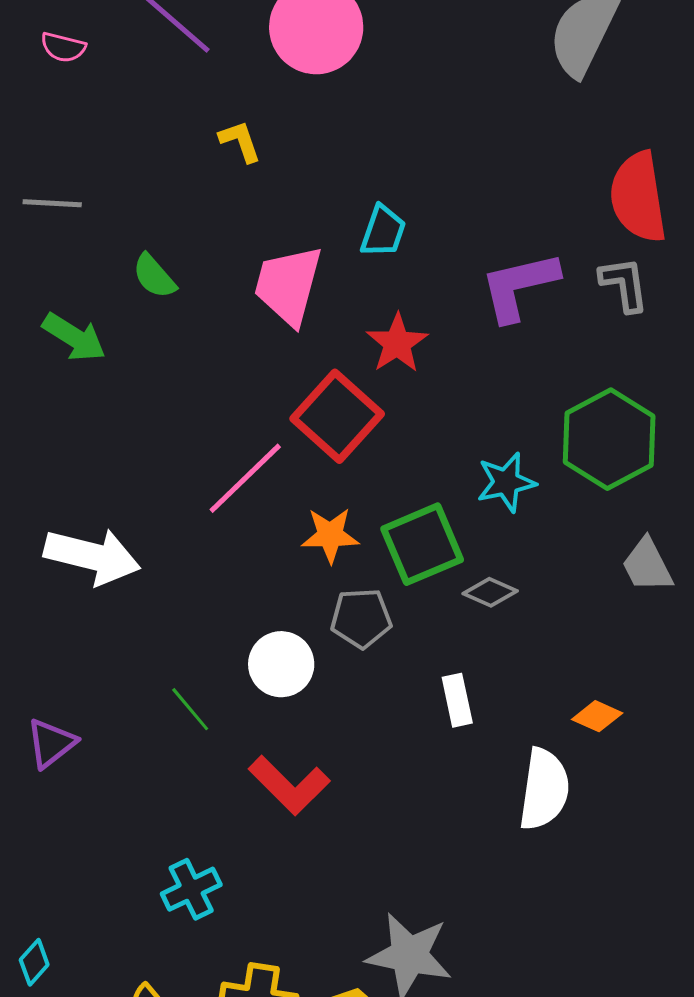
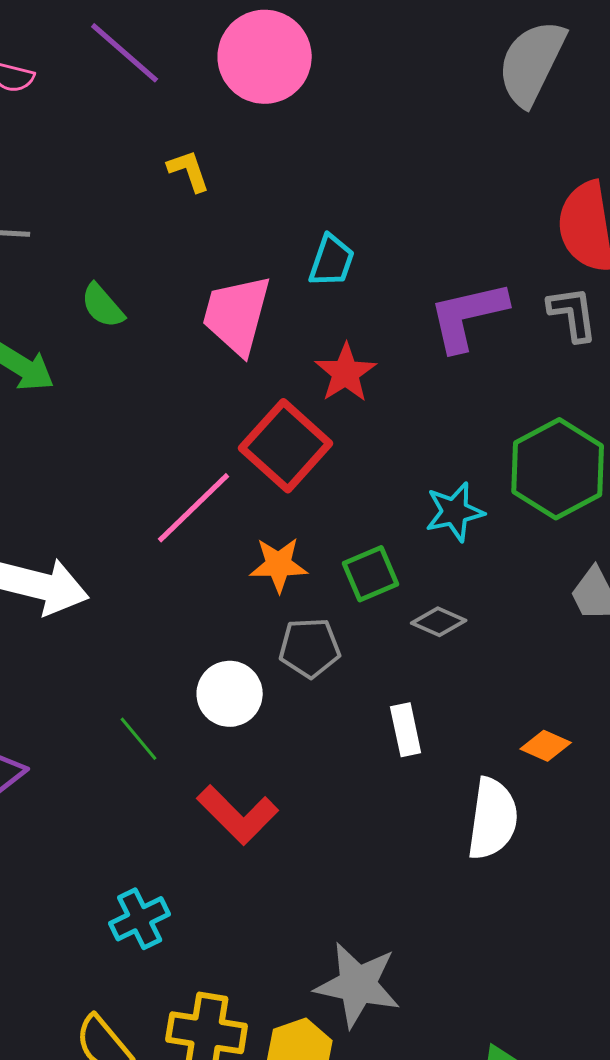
green square: (422, 544) -> (371, 574), size x0.7

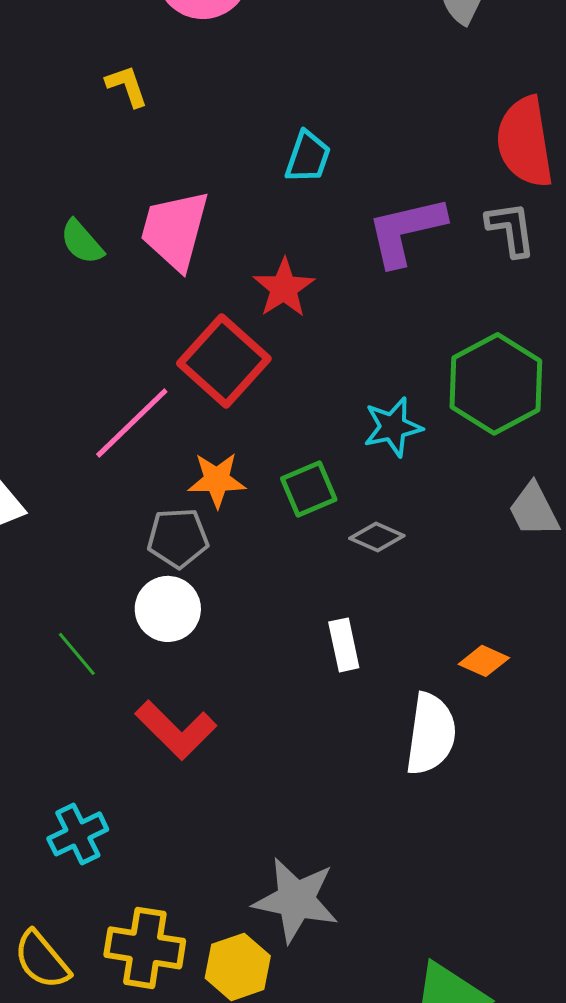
cyan trapezoid: (332, 261) -> (308, 157), moved
green semicircle: (103, 306) -> (82, 242), moved
gray pentagon: (310, 648) -> (178, 538), moved

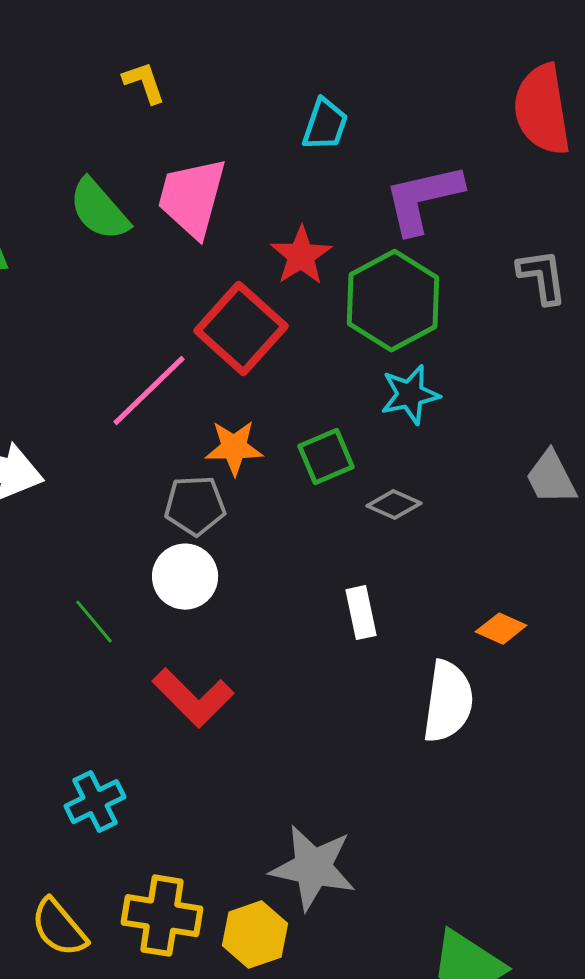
yellow L-shape: (127, 86) -> (144, 83), moved
gray L-shape: (511, 229) -> (542, 277), moved
green semicircle: (82, 242) -> (99, 210), size x1.4
green hexagon: (496, 384) -> (393, 301), moved

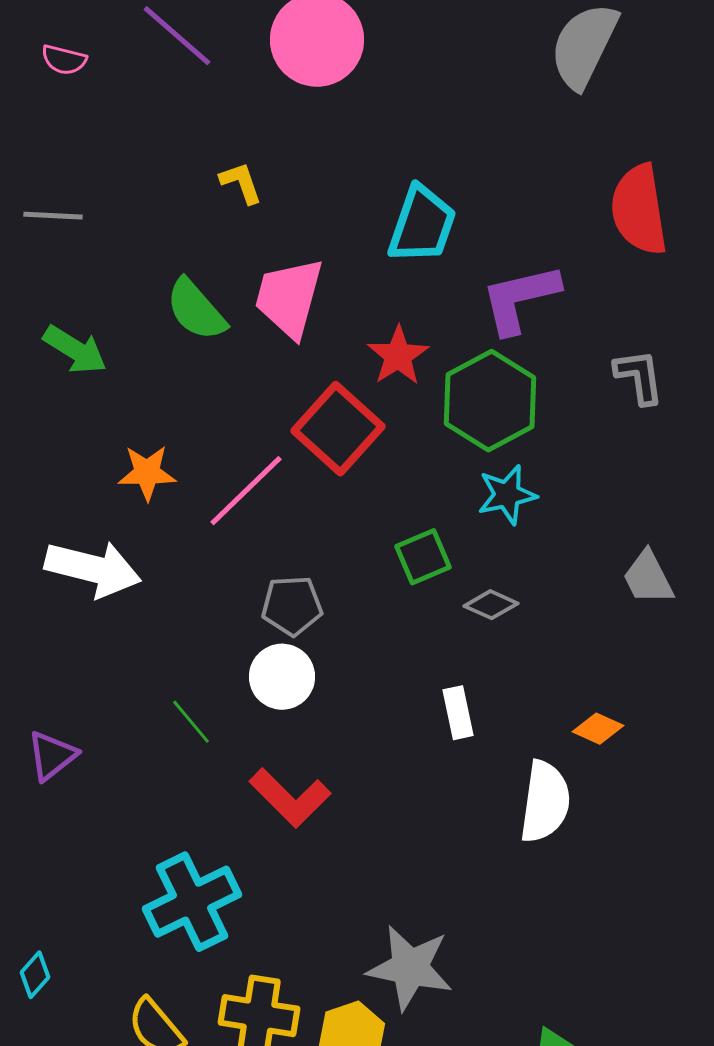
cyan trapezoid: (325, 125) -> (422, 225), size x1.5
orange star: (234, 448) -> (147, 473), moved
cyan cross: (95, 802) -> (192, 902), size x1.6

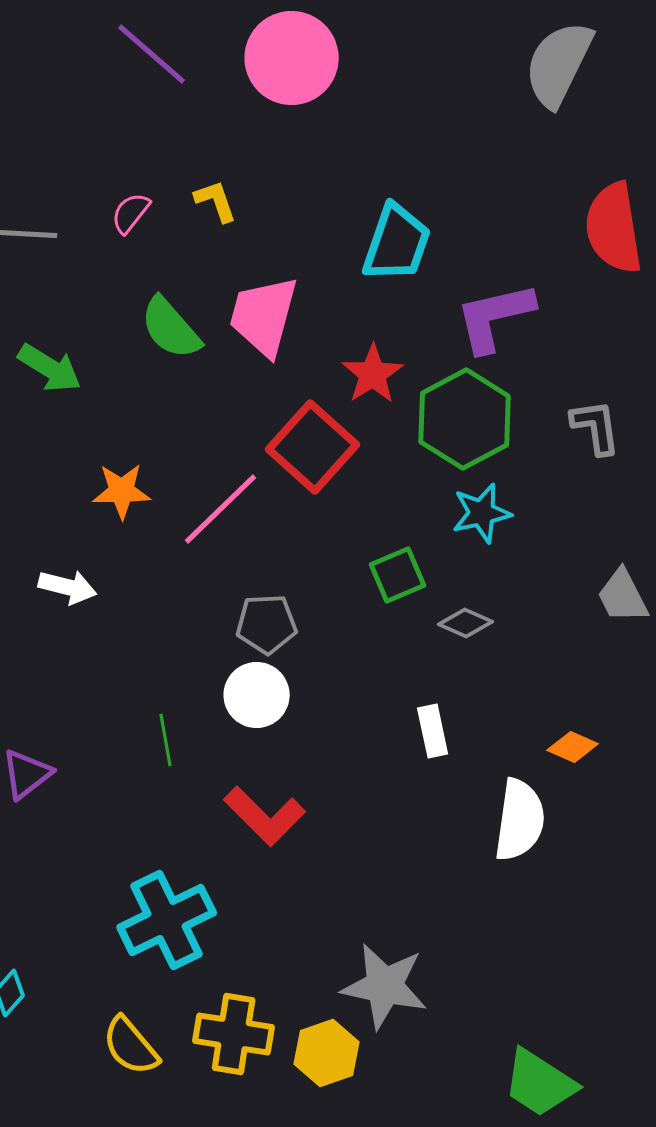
pink semicircle: (64, 60) -> (131, 213), moved, turned 114
gray L-shape: (639, 377) -> (596, 427), moved
white arrow: (93, 569) -> (68, 587), size x0.6
green line: (191, 722) -> (166, 740), turned 30

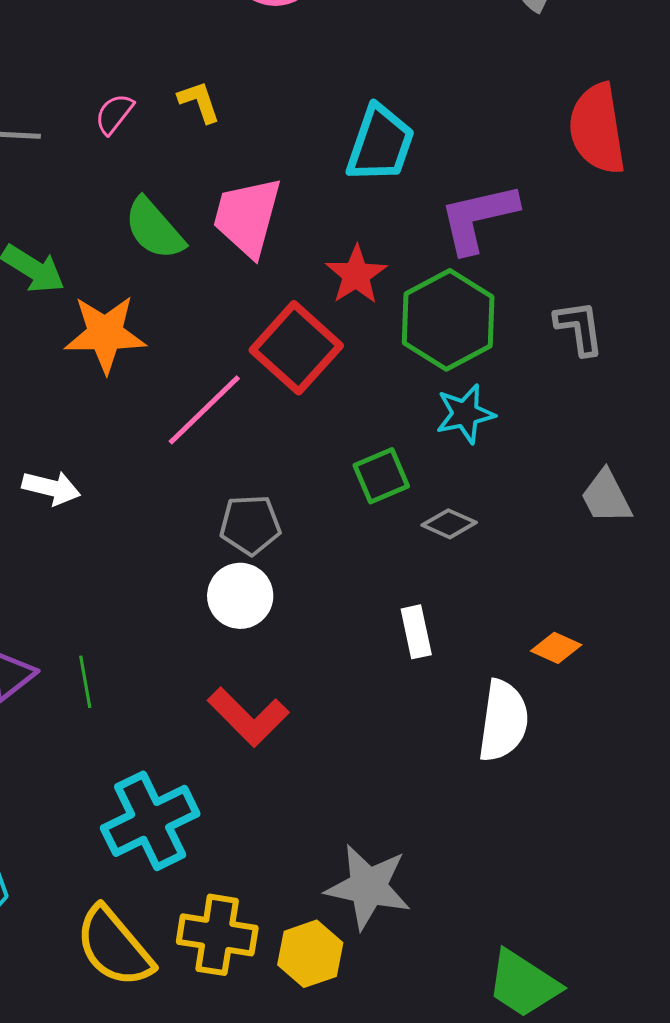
orange star: (122, 491) -> (105, 334), moved, size x1.4
green line: (166, 740) -> (85, 682), moved
yellow semicircle: (131, 1046) -> (114, 947), size x1.4

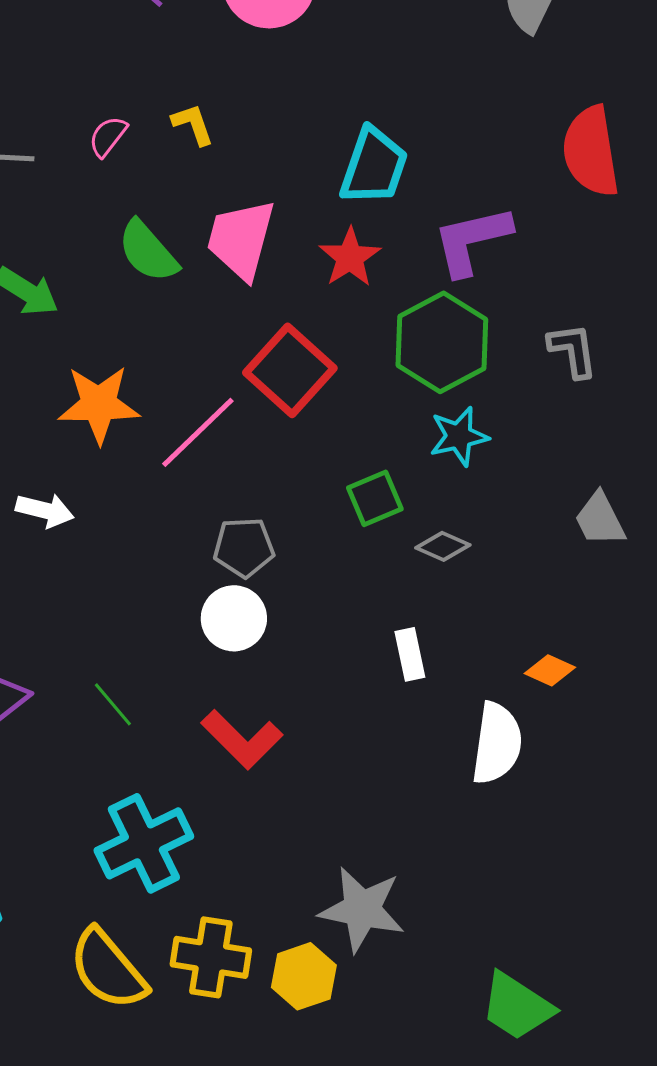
red star: (356, 275) -> (350, 257), moved
orange star: (105, 334) -> (99, 404), moved
green line: (85, 682) -> (113, 704), moved, turned -30

